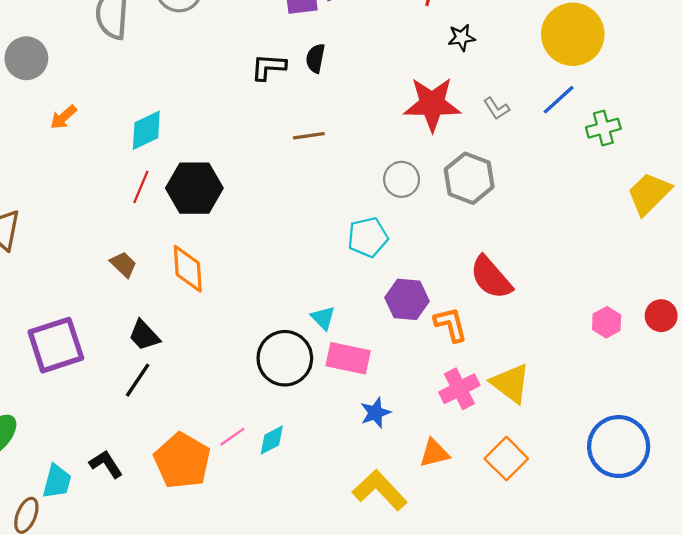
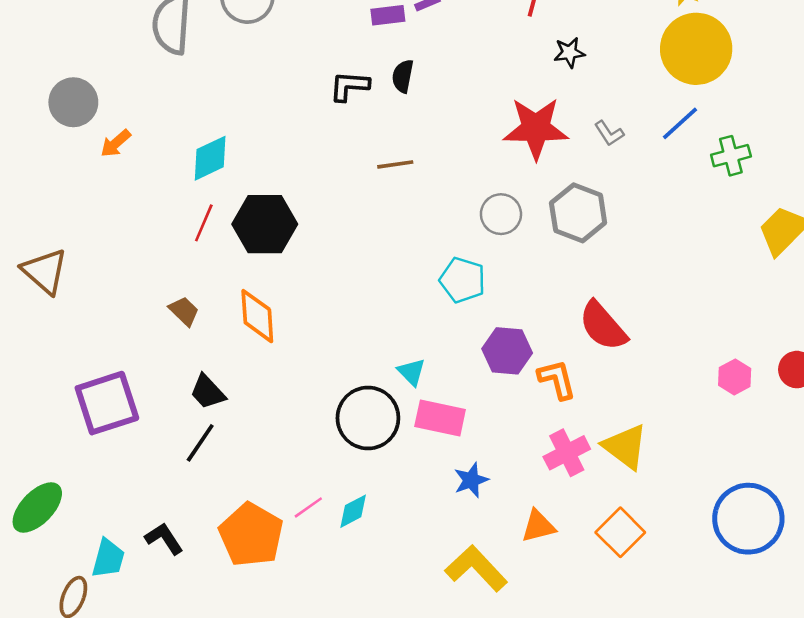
gray circle: (26, 58) -> (73, 102), moved
cyan pentagon: (368, 237) -> (462, 280), turned 30

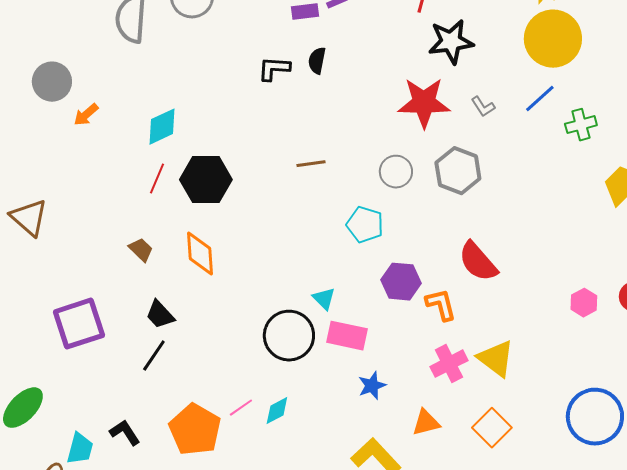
black star: (569, 53) -> (451, 42), size x1.8
brown line: (395, 164) -> (311, 164), moved

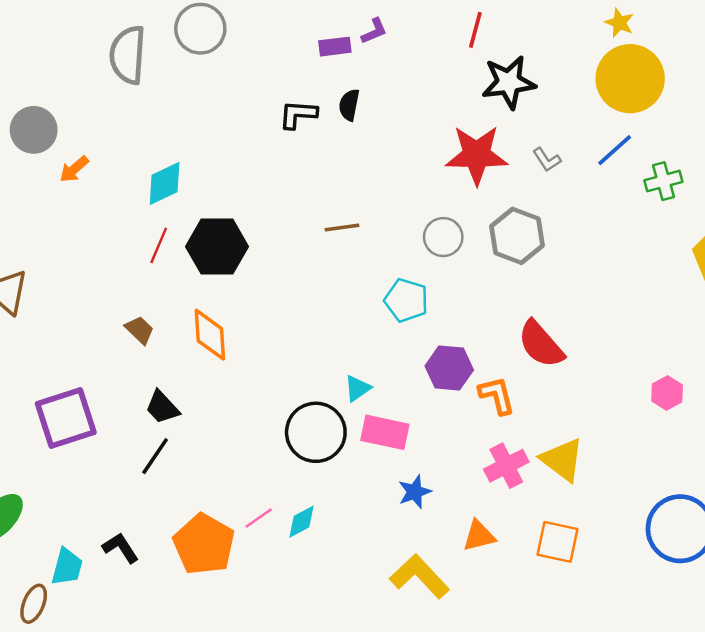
cyan triangle: (324, 299) -> (357, 388), turned 40
orange square: (492, 428) -> (558, 542), turned -33

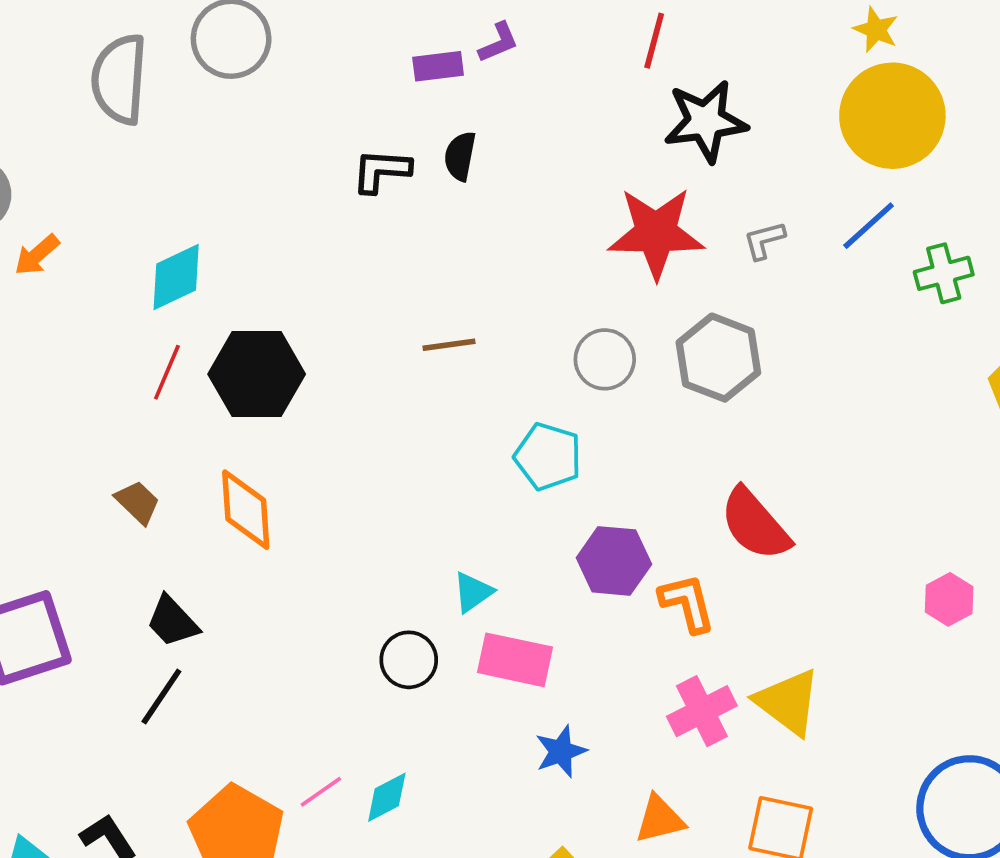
gray L-shape: (547, 160) -> (764, 240), turned 108
black circle: (316, 432) -> (409, 660), size x0.6

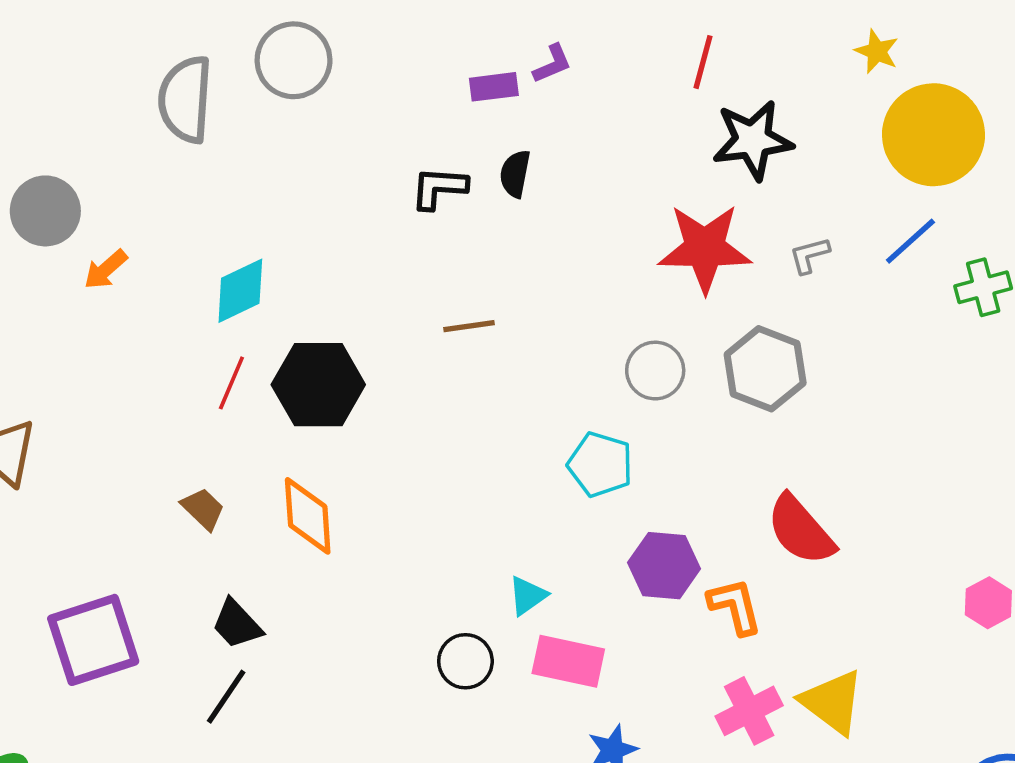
yellow star: (876, 30) -> (877, 51), moved
brown line: (449, 345) -> (469, 326), moved

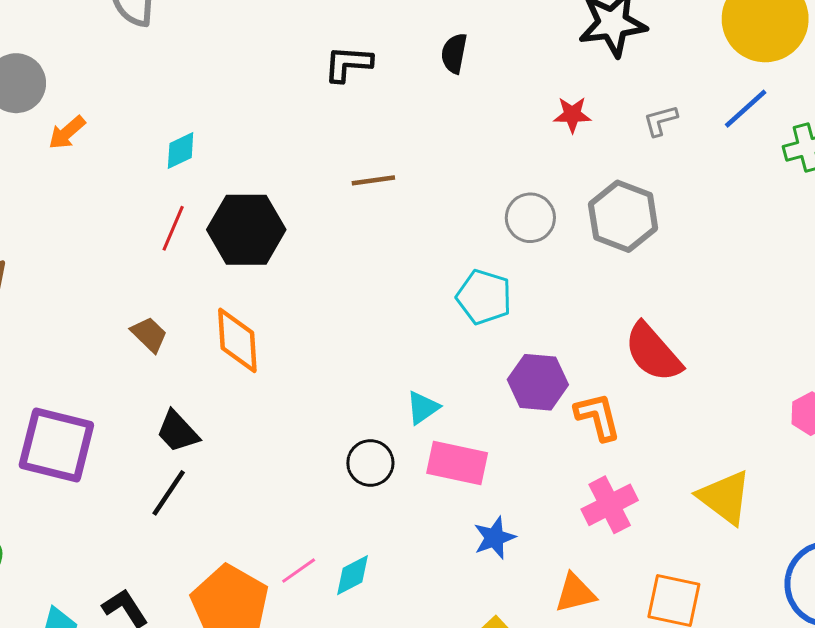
black semicircle: (515, 174) -> (454, 53), moved
red star: (705, 248) -> (572, 115), size x0.5
cyan diamond: (240, 291) -> (181, 150), size x0.7
purple square: (93, 640) -> (56, 445), turned 32
yellow triangle: (832, 702) -> (725, 497), moved

